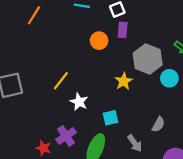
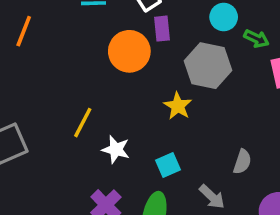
orange circle: (99, 41) -> (129, 51), size x1.5
cyan circle: (169, 78) -> (224, 17), moved

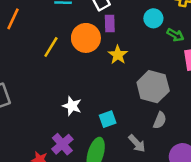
gray hexagon: (208, 66) -> (153, 87), moved
yellow star: (178, 106) -> (118, 55), moved
yellow line: (83, 123) -> (51, 47), moved

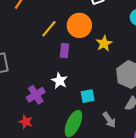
purple rectangle: (110, 24) -> (64, 51), moved
purple cross: (62, 144) -> (36, 95), moved

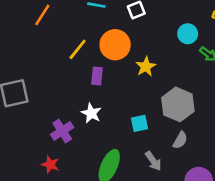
cyan square: (88, 96) -> (139, 123), moved

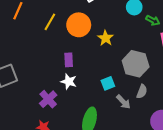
yellow line: (78, 49) -> (50, 22), moved
purple rectangle: (97, 76) -> (69, 60), moved
gray arrow: (153, 161) -> (123, 102), moved

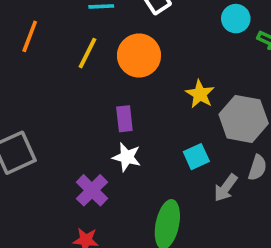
yellow star: (106, 38) -> (200, 94), moved
gray arrow: (123, 102) -> (226, 188), turned 84

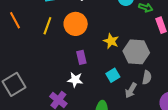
orange line: (30, 36) -> (15, 20), turned -42
purple rectangle: (124, 119) -> (81, 57), moved

